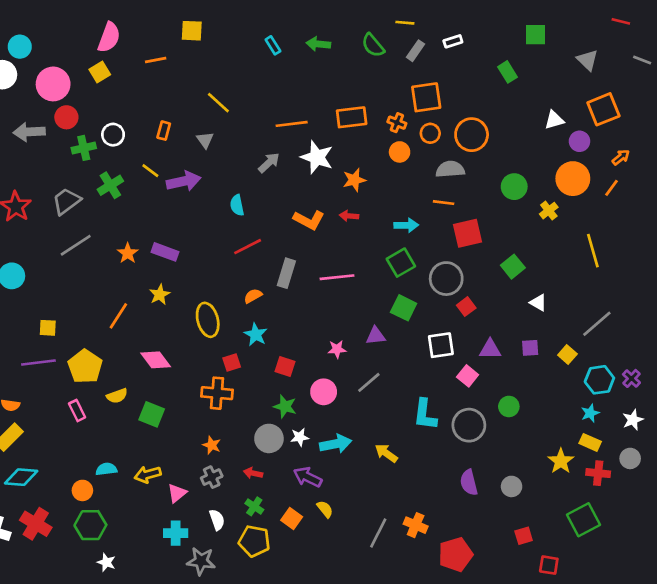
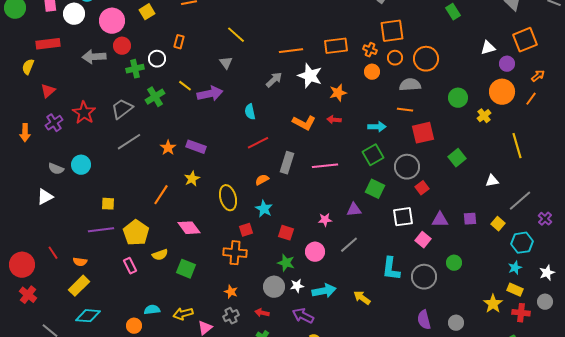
orange rectangle: (164, 131) -> (179, 42), moved
white triangle: (538, 303) -> (492, 181), moved, turned -40
purple cross: (631, 378) -> (545, 219), moved

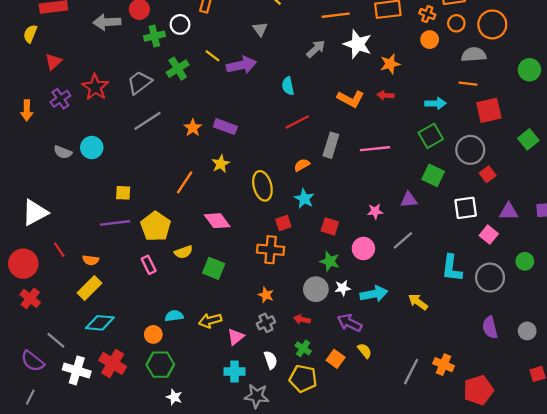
white triangle: (45, 197) -> (35, 213), moved, size x1.4

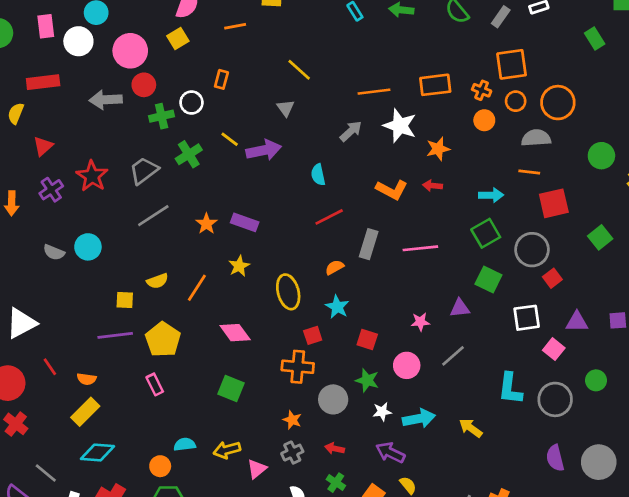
yellow semicircle: (183, 252) -> (157, 281), moved
gray circle: (316, 289) -> (333, 399), moved
gray circle: (527, 331) -> (599, 462), size x1.6

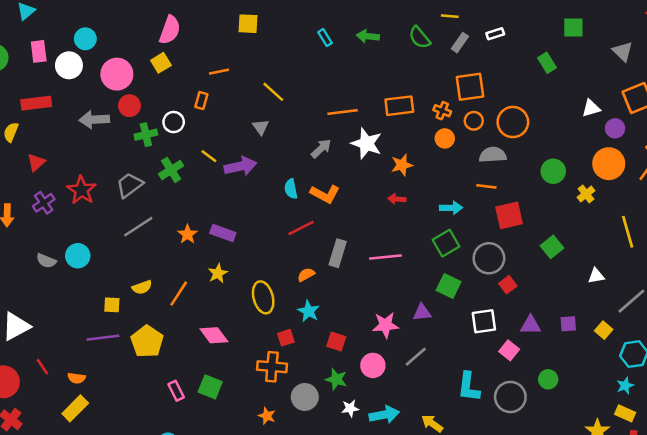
orange line: (235, 26) -> (219, 72), moved
orange L-shape: (392, 190) -> (325, 194), moved
pink star: (420, 322) -> (385, 325), size x1.5
pink rectangle: (155, 384) -> (176, 391), moved

